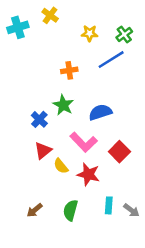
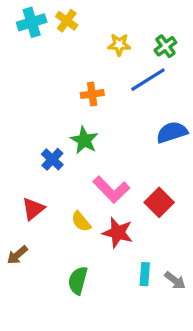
cyan cross: (18, 27) -> (32, 22), moved
blue semicircle: (100, 112) -> (172, 132), moved
red triangle: (43, 150) -> (33, 209), moved
brown arrow: (35, 210) -> (17, 255), moved
green semicircle: (70, 210) -> (78, 280), moved

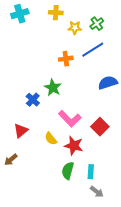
yellow cross: (67, 21) -> (56, 13), moved, turned -32
green cross: (165, 46) -> (97, 24), moved
orange cross: (92, 94) -> (66, 59), moved
green semicircle: (78, 280) -> (68, 171), moved
gray arrow: (175, 280) -> (97, 192), moved

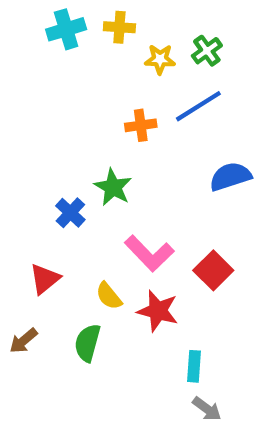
cyan cross: (20, 14) -> (66, 29), moved
green semicircle: (68, 171) -> (87, 343), moved

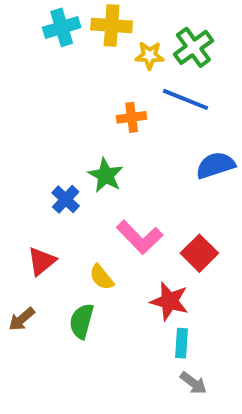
yellow cross: (119, 27) -> (112, 25), size x1.4
green cross: (207, 51) -> (193, 47), size x1.4
blue line: (198, 106) -> (185, 99), turned 54
red star: (158, 311) -> (170, 301), moved

